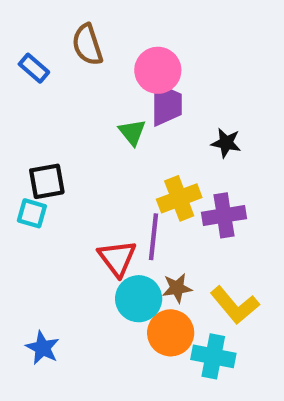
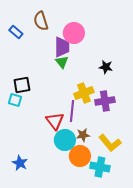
purple trapezoid: (166, 104) -> (62, 47), moved

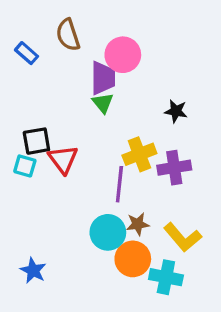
red triangle: (55, 121) -> (63, 159), moved

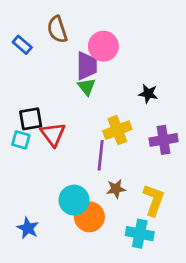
purple cross: (174, 168) -> (164, 140), moved
cyan circle: (108, 232) -> (74, 200), moved
yellow L-shape: (183, 237) -> (154, 200), turned -120
orange circle: (133, 259) -> (89, 217), moved

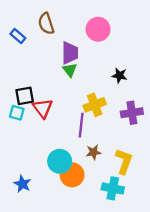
pink circle: (103, 46) -> (98, 29), moved

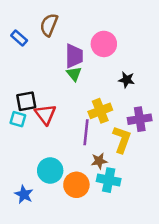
brown semicircle: (46, 24) -> (49, 25), turned 40
pink circle: (98, 29) -> (104, 44), moved
cyan circle: (60, 161) -> (50, 171), moved
yellow L-shape: (124, 161) -> (122, 139), moved
cyan cross: (113, 188) -> (109, 180), moved

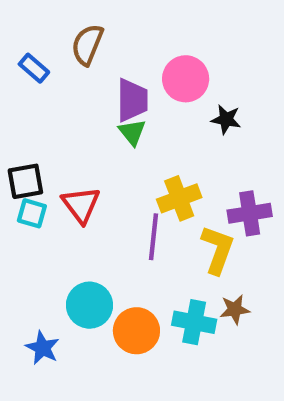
black star: (127, 80) -> (226, 119), moved
black square: (26, 101) -> (25, 181), moved
brown star: (99, 161) -> (235, 309), moved

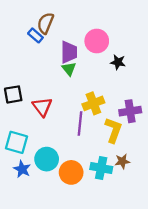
blue rectangle: (34, 68) -> (35, 35), moved
cyan square: (32, 213) -> (17, 142), moved, size x1.5
blue star: (43, 348) -> (22, 169), moved

